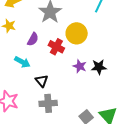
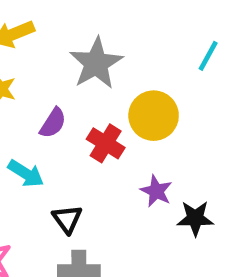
black star: (99, 67) -> (195, 218), moved

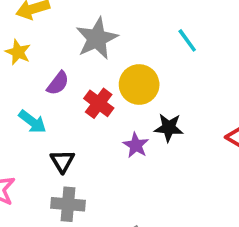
cyan line: (208, 56) -> (187, 40), turned -70
black star: (195, 218) -> (169, 128), moved

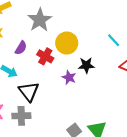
cyan line: (187, 40) -> (114, 40), moved
black triangle: (62, 161) -> (29, 91), size x1.5
gray cross: (68, 204) -> (21, 116), moved

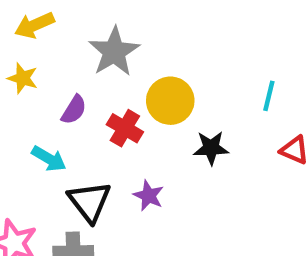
cyan line: (114, 40) -> (269, 96), turned 56
purple star: (69, 77) -> (149, 196), moved

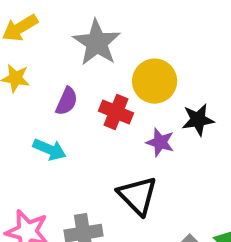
purple star: (149, 196) -> (160, 142), moved
black triangle: (89, 202) -> (138, 196), moved

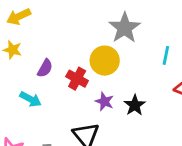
gray star: (97, 43) -> (125, 28), moved
black star: (198, 120) -> (135, 105), moved, turned -30

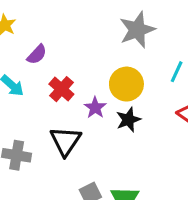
yellow circle: (105, 61) -> (126, 84), moved
red cross: (77, 79) -> (61, 89), moved

